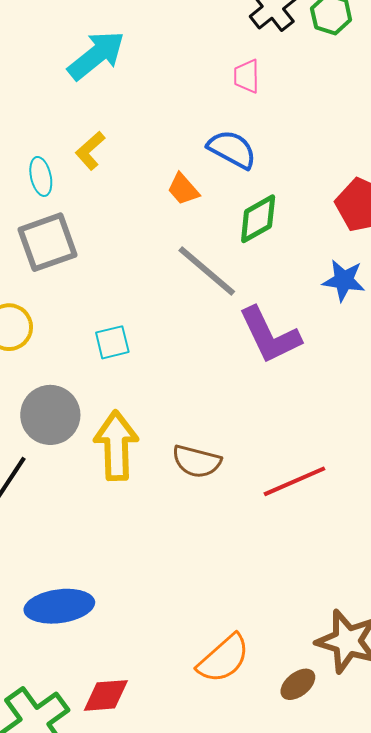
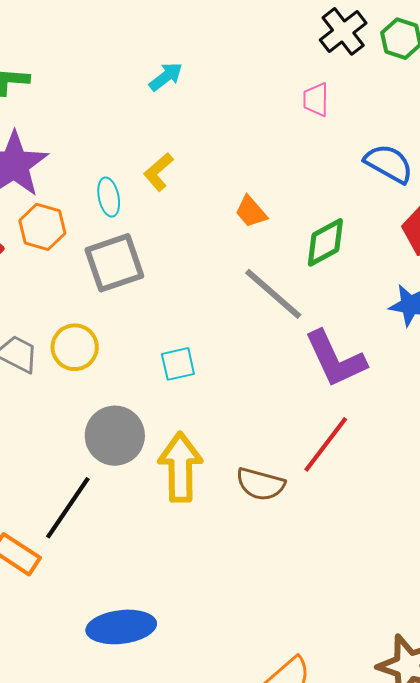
cyan arrow: (96, 55) -> (166, 77), size x0.6
blue semicircle: (232, 149) -> (389, 164), moved
red line: (295, 481) -> (326, 444), moved, turned -30

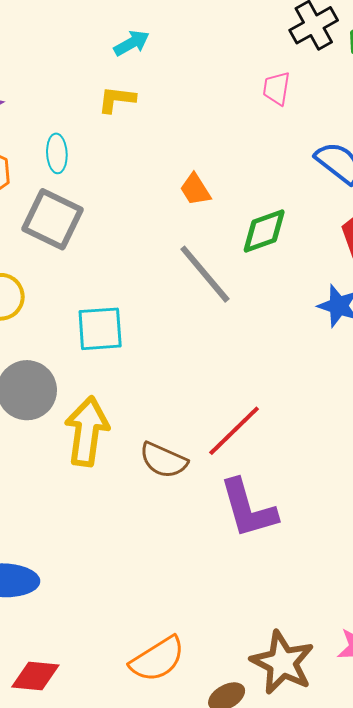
yellow L-shape: (158, 172) -> (117, 99), moved, turned 39
gray square: (114, 263) -> (53, 219), turned 36
purple L-shape: (335, 359) -> (248, 509), moved
cyan square: (178, 364) -> (100, 329), size x1.4

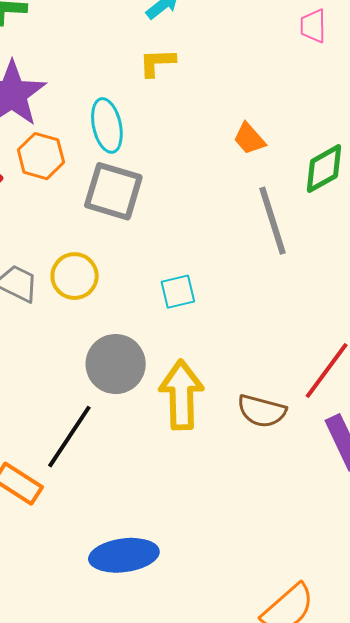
cyan ellipse: (57, 153) -> (107, 125), size x1.4
gray line: (205, 274) -> (273, 221), turned 32
cyan square: (100, 329) -> (178, 292), size x0.7

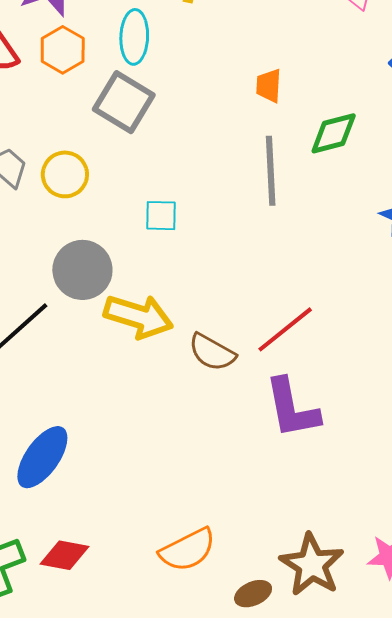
orange trapezoid: (249, 139) -> (269, 86), turned 30
yellow arrow: (181, 395) -> (138, 316), turned 94
blue ellipse: (124, 555) -> (42, 457), turned -62

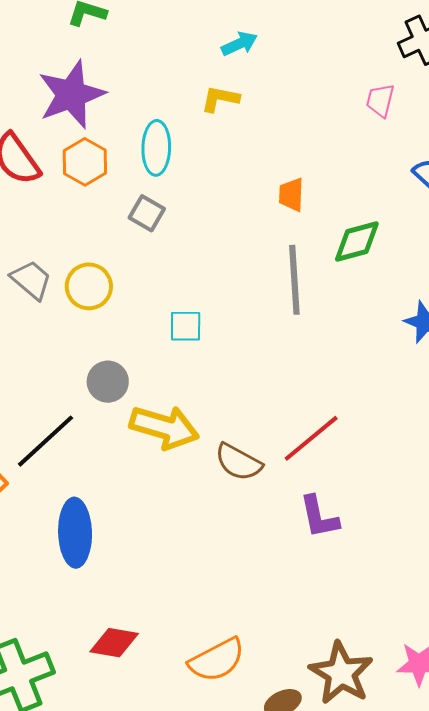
gray square: (124, 102) -> (147, 213), size x0.6
gray circle: (82, 270) -> (108, 382), size x0.7
purple L-shape: (292, 408) -> (319, 517), size x0.7
blue ellipse: (42, 457) -> (75, 533), moved, turned -36
red diamond: (65, 555) -> (114, 643), moved

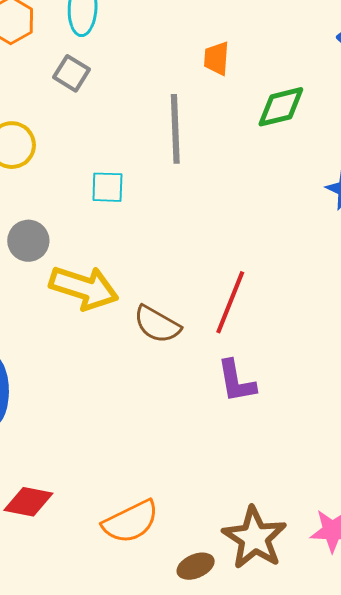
gray line: (294, 280) -> (175, 129), moved
red line: (311, 438) -> (230, 302), turned -30

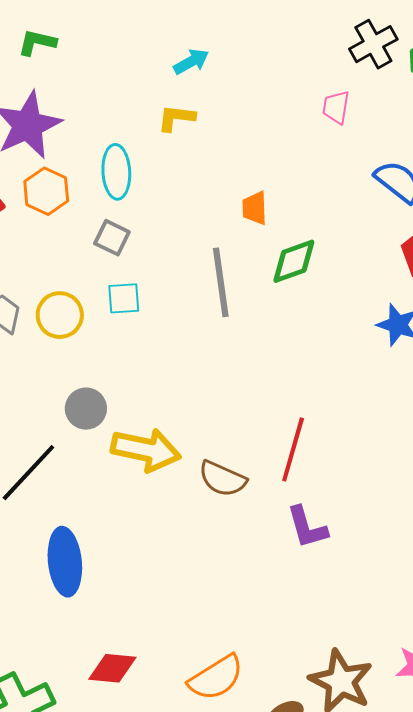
green diamond: (281, 107) -> (294, 261), moved
cyan square: (107, 187) -> (124, 298), moved

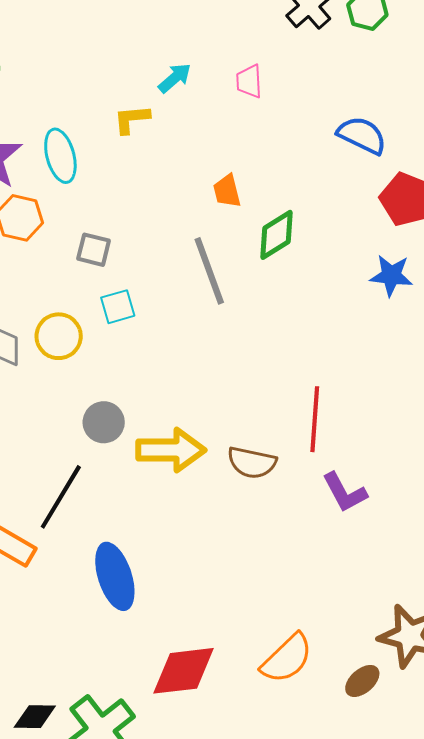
cyan arrow: (191, 62) -> (175, 78), moved
pink trapezoid: (336, 107) -> (249, 81), moved
cyan ellipse: (116, 172) -> (60, 156), moved
red diamond: (112, 668) -> (184, 671), size x1.4

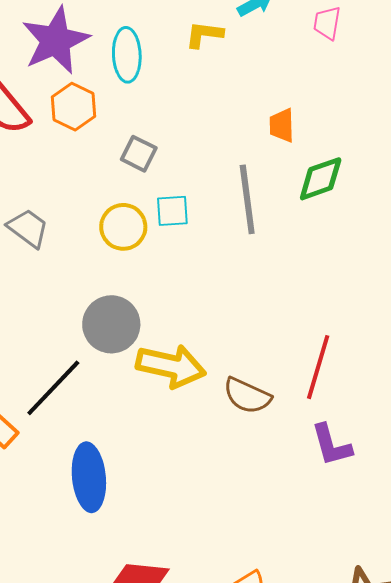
cyan square: (118, 307) -> (172, 211), moved
yellow circle: (59, 336) -> (123, 227), moved
gray circle: (104, 422) -> (111, 324), size x1.4

